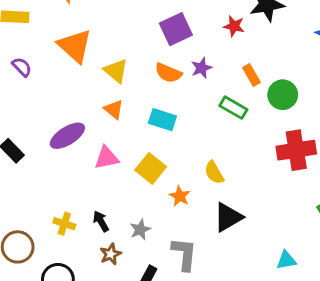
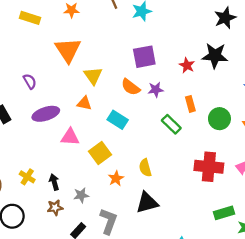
purple semicircle: (22, 67) -> (30, 81), moved
green circle: (283, 95) -> (219, 119), moved
orange triangle: (114, 109) -> (84, 103), turned -42

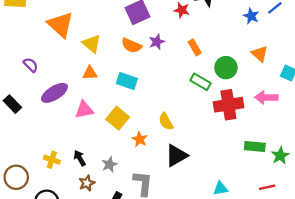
green circle: (219, 119) -> (226, 68), moved
green rectangle: (171, 124) -> (200, 82), moved
green rectangle: (224, 213) -> (255, 146), turned 36

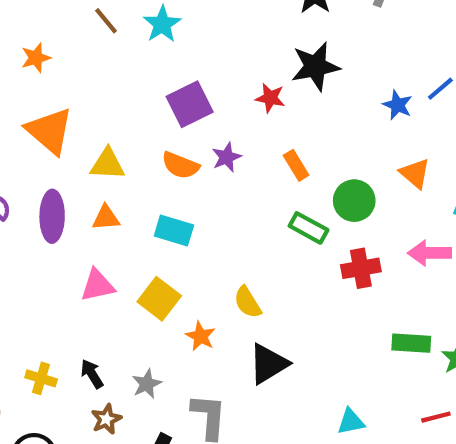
yellow triangle: (92, 44) -> (107, 164), turned -36
purple ellipse: (54, 93) -> (52, 216), moved, turned -56
red cross: (228, 105) -> (361, 268), size x0.7

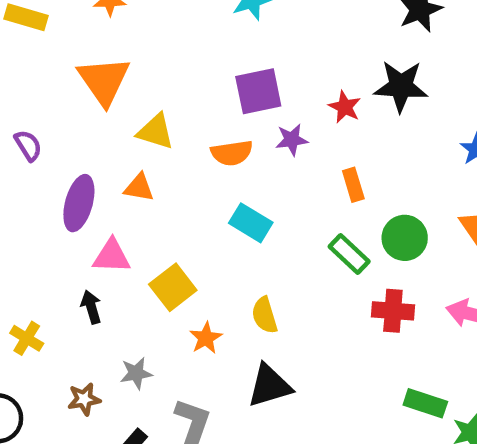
purple star: (227, 157) -> (292, 140), moved
orange semicircle: (180, 165) -> (232, 153), turned -45
purple ellipse: (52, 216) -> (79, 203), moved
cyan rectangle: (174, 230) -> (251, 223), moved
black arrow: (92, 374) -> (91, 307), moved

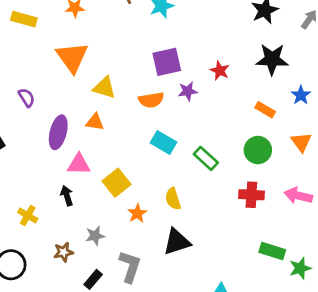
black star: (401, 86) -> (272, 59), moved
orange rectangle: (353, 185) -> (265, 110), moved, turned -42
green rectangle: (349, 254) -> (206, 158), moved

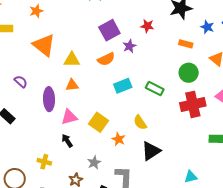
cyan rectangle: (164, 142) -> (123, 86), turned -36
red cross: (251, 195) -> (193, 104), size x1.4

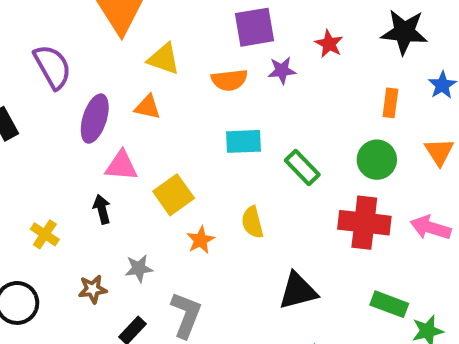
orange rectangle: (186, 44) -> (390, 103), turned 64
purple semicircle: (21, 82) -> (53, 67), size x1.6
black triangle: (151, 151) -> (298, 291), moved

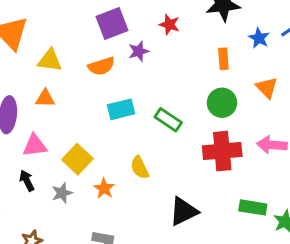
gray star: (139, 268) -> (62, 193), moved

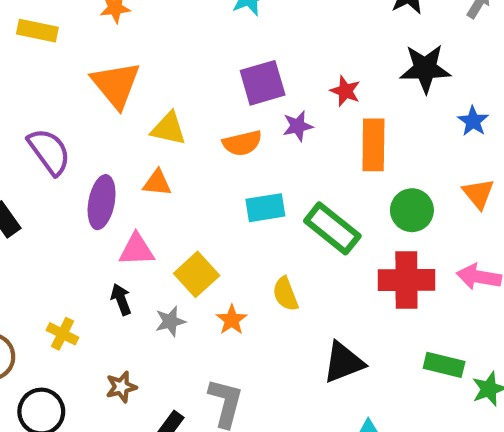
orange rectangle: (223, 59) -> (373, 145), moved, size x1.6
green rectangle: (168, 120) -> (332, 228), size x1.4

